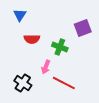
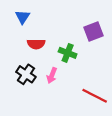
black cross: (23, 83) -> (26, 74), moved
red line: (64, 83) -> (95, 96), moved

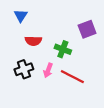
black cross: (26, 74) -> (24, 69), turned 36
red line: (95, 96) -> (72, 77), moved

